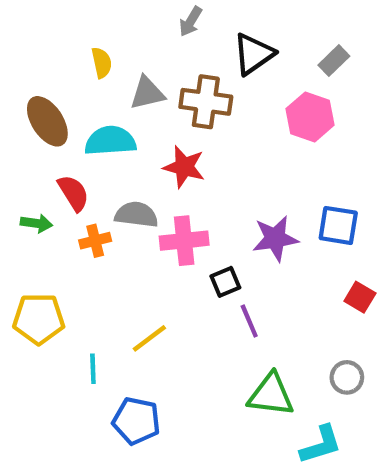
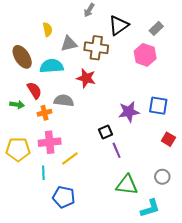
pink cross: (184, 241) -> (50, 142), moved

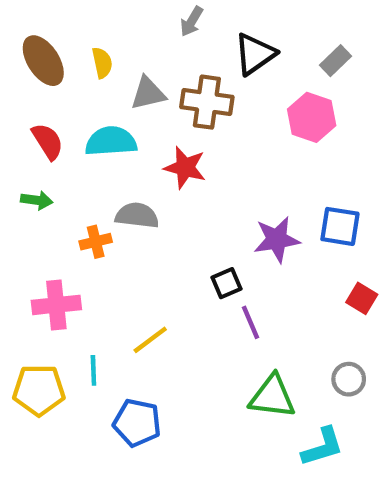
brown ellipse: (22, 57) -> (43, 61), moved
red semicircle: (34, 90) -> (48, 141), moved
green arrow: (17, 105) -> (37, 200), moved
pink cross: (50, 142) -> (56, 305), moved
yellow pentagon: (18, 149) -> (39, 390), moved

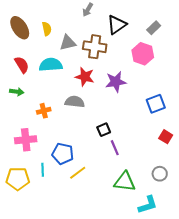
gray semicircle: (137, 216) -> (75, 102), moved
blue square: (340, 226) -> (156, 104), turned -30
purple star: (277, 240) -> (116, 82), moved
yellow line: (150, 340) -> (78, 173), moved
blue pentagon: (137, 423) -> (63, 154), moved

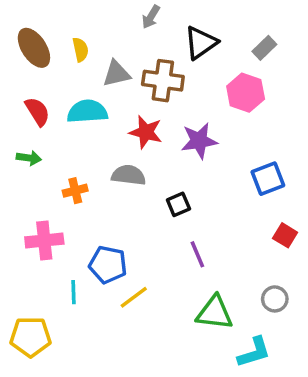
black square: (104, 130) -> (178, 204), moved
yellow pentagon: (18, 179) -> (31, 337), moved

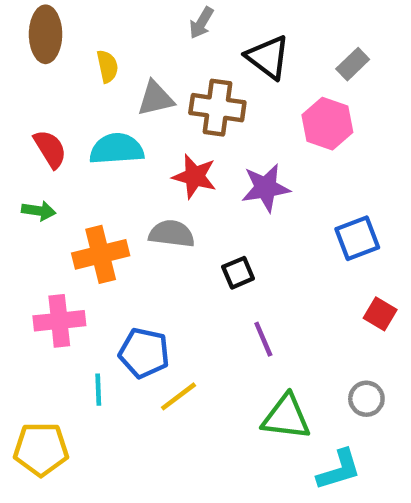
black triangle: (201, 43) -> (268, 57), turned -48
brown ellipse: (34, 48) -> (46, 34), moved, turned 33
orange cross: (75, 191) -> (101, 254), size x1.6

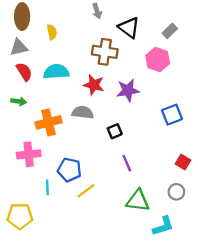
gray arrow: (201, 23) -> (97, 11), turned -48
gray triangle: (156, 98) -> (19, 47), moved
red square: (380, 314) -> (183, 162), moved

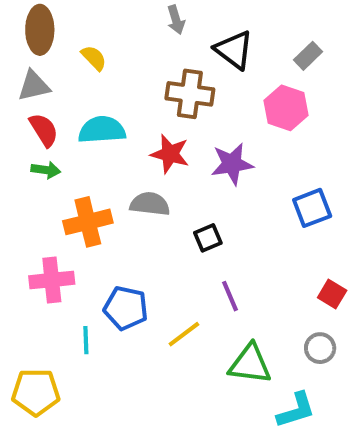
yellow semicircle: (52, 32) -> (94, 58), turned -32
green arrow: (19, 101) -> (46, 170), moved
yellow line: (86, 191) -> (184, 334), moved

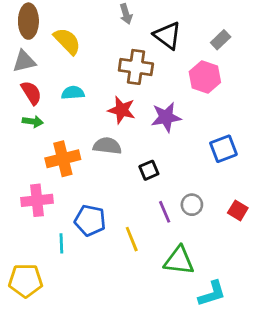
yellow semicircle: (94, 58) -> (67, 41), size x1.5
cyan semicircle: (102, 130) -> (73, 93), size x0.7
yellow line: (184, 334) -> (132, 239), turned -75
gray circle: (320, 348) -> (192, 205), moved

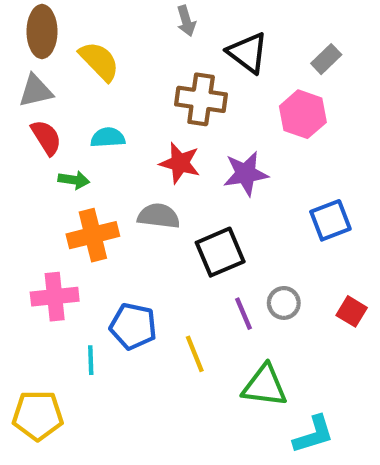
green arrow: (33, 121) -> (74, 180), moved
black square: (149, 170) -> (220, 252), size x1.6

